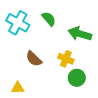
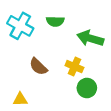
green semicircle: (49, 19) -> (55, 21), turned 133

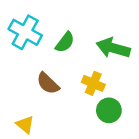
green semicircle: (55, 21) -> (65, 42), moved, turned -54
yellow triangle: (20, 99) -> (25, 125), turned 42

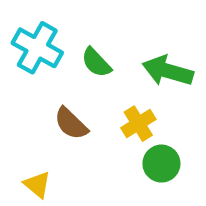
green semicircle: (65, 42) -> (96, 63), turned 100
yellow cross: (93, 83) -> (138, 124), turned 35

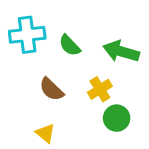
cyan cross: (37, 48) -> (27, 35), turned -36
yellow triangle: (37, 185) -> (45, 133), moved

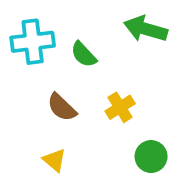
green arrow: (121, 51) -> (146, 29), moved
green circle: (117, 118) -> (151, 157), moved

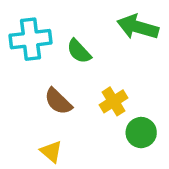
green circle: (151, 157) -> (141, 133), moved

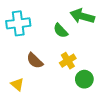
green semicircle: (79, 51) -> (61, 31), moved
yellow triangle: (51, 152) -> (17, 84), moved

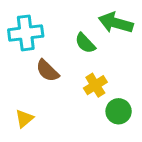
brown semicircle: (35, 61) -> (47, 71), moved
yellow triangle: (17, 84) -> (24, 119), turned 40

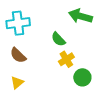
green semicircle: (85, 43) -> (58, 39), moved
brown semicircle: (47, 71) -> (18, 55), moved

